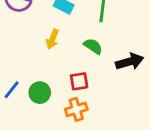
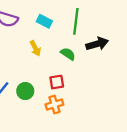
yellow arrow: (52, 39) -> (35, 48), turned -48
black arrow: (130, 62) -> (97, 44), moved

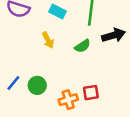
green semicircle: (68, 54) -> (83, 46), turned 112
red square: (57, 82) -> (91, 93), moved

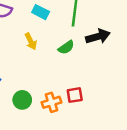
green circle: (37, 85) -> (22, 100), moved

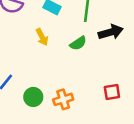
red square: (75, 95) -> (112, 92), moved

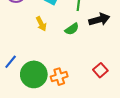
red square: (112, 92) -> (100, 70), turned -32
green circle: (33, 97) -> (34, 74), size x1.6

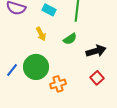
black arrow: (99, 20) -> (96, 51), moved
green circle: (34, 74) -> (36, 67), moved

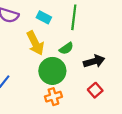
yellow arrow: (41, 34) -> (35, 43), size x1.6
green circle: (36, 67) -> (52, 71), moved

